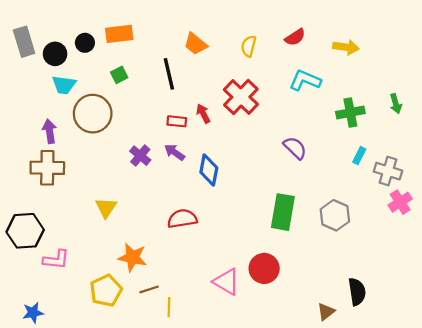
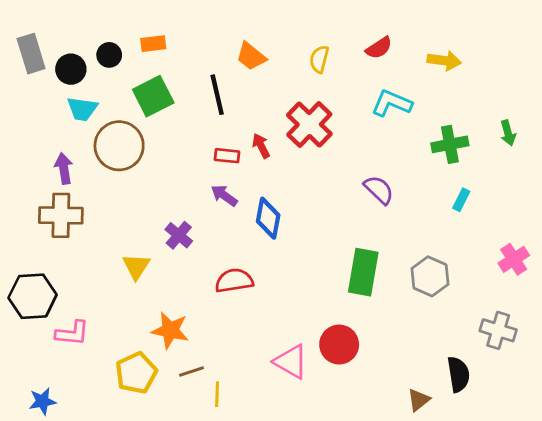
orange rectangle: (119, 34) -> (153, 44), size x0.7
green square: (119, 75) -> (153, 96), size x1.8
purple cross: (140, 156) -> (179, 235), moved
gray cross: (388, 171) -> (498, 330), moved

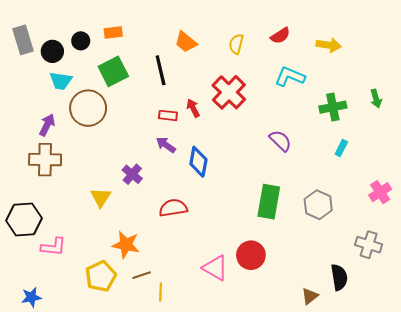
purple arrow: (64, 168) -> (47, 125), turned 35

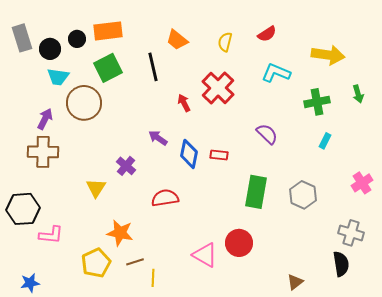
orange rectangle: (113, 32) -> (108, 31), size x1.6
yellow arrow: (329, 45) -> (328, 55), moved, size x1.4
red rectangle: (168, 115) -> (219, 155), moved
black semicircle: (339, 277) -> (341, 264), moved

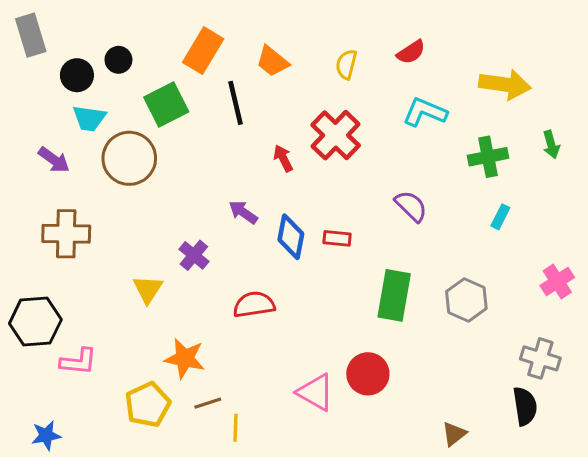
orange rectangle: (108, 31) -> (203, 51), moved, turned -52
gray rectangle: (22, 38) -> (31, 35), moved
purple arrow: (45, 119) -> (54, 160), moved, turned 100

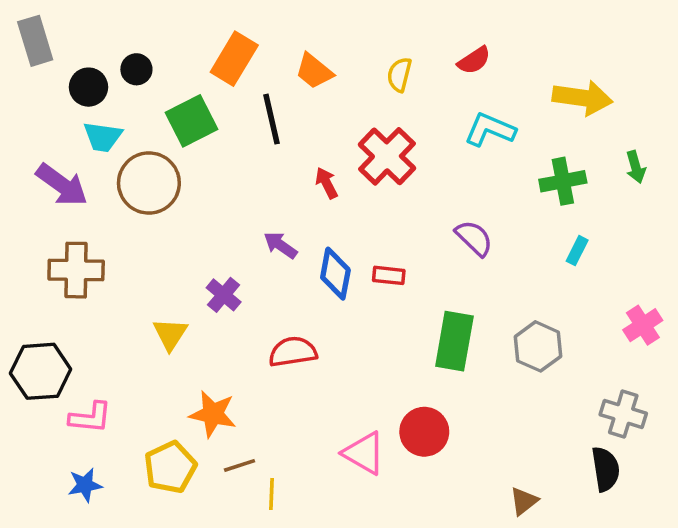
purple arrow: (54, 160) -> (62, 185), size x1.4
blue star: (46, 435) -> (85, 485), moved

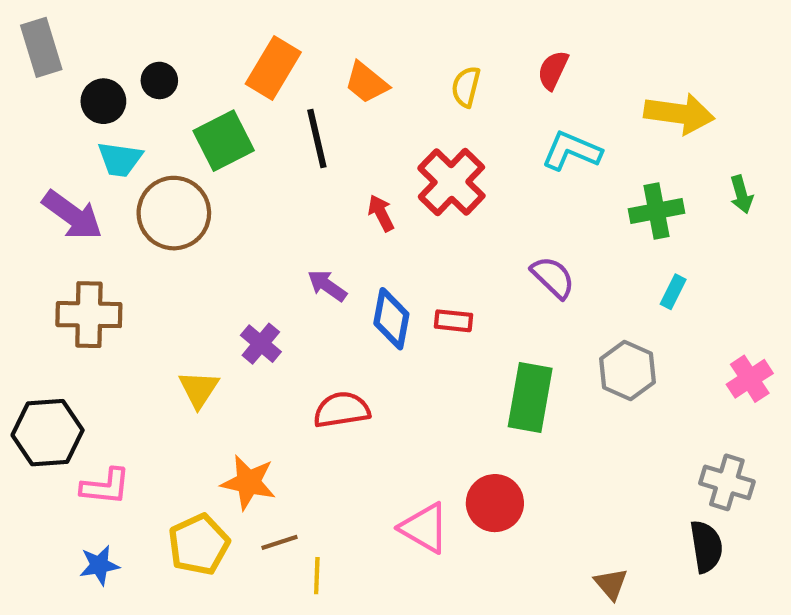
red semicircle: (474, 60) -> (553, 70), turned 148
gray hexagon: (538, 346) -> (627, 370), moved
brown triangle: (524, 501) -> (611, 584), turned -32

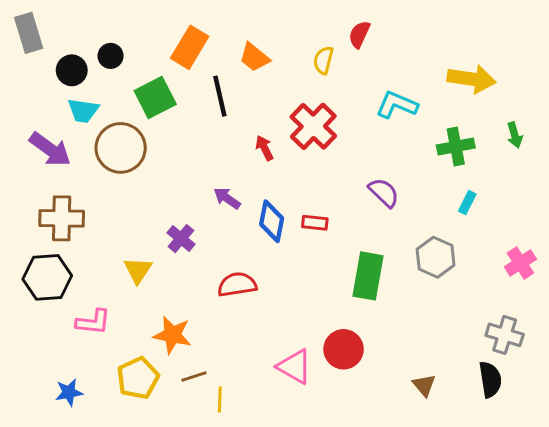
red semicircle: (553, 70) -> (359, 34), moved
black hexagon: (48, 433) -> (47, 277), moved
pink L-shape: (106, 486) -> (93, 322), moved
brown triangle: (611, 584) -> (424, 385), moved

